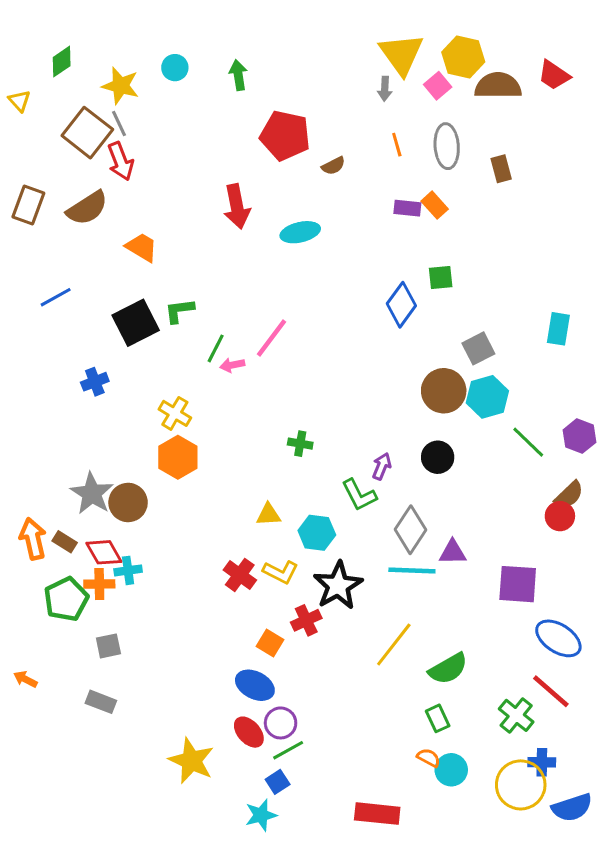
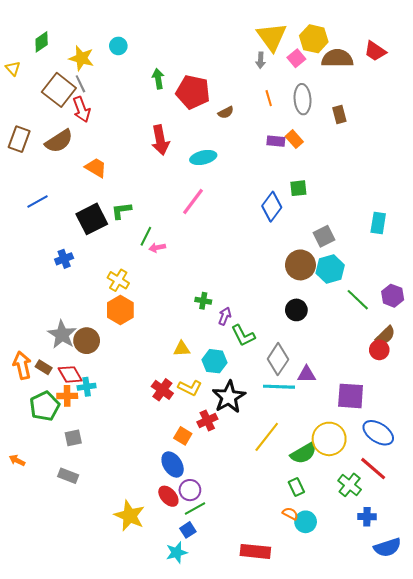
green arrow: (238, 75) -> (158, 79), moved
pink line: (272, 338) -> (193, 201), moved
purple arrow: (382, 466) -> (225, 316), moved
blue ellipse: (255, 685) -> (173, 464), turned 30
yellow circle: (521, 785) -> (329, 439), moved

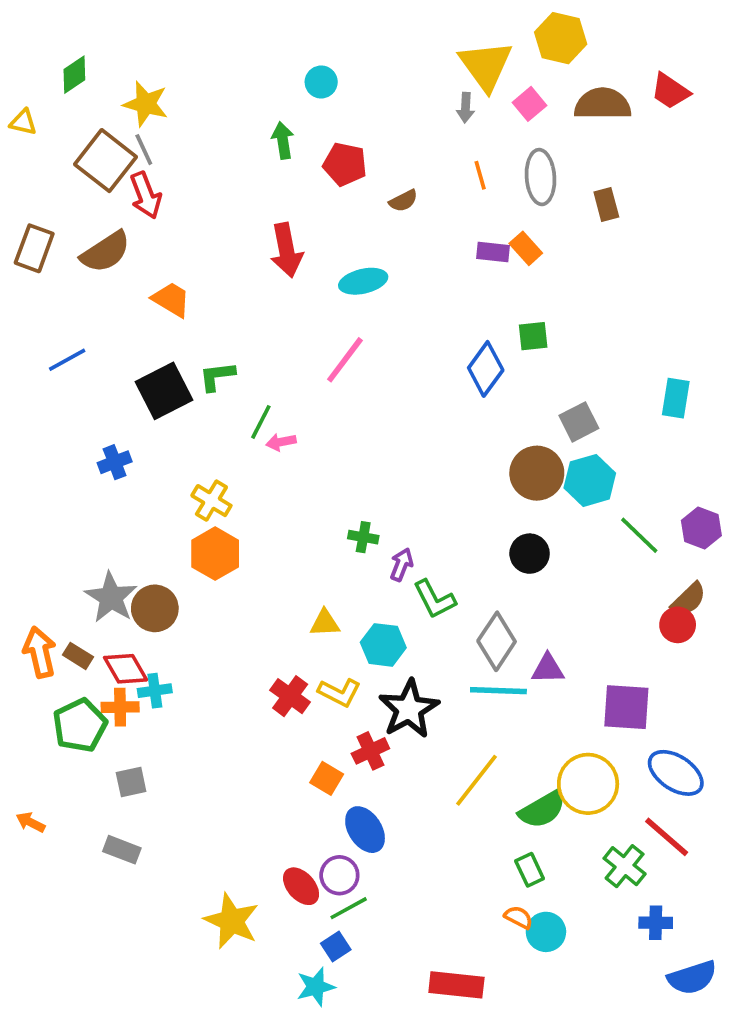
yellow hexagon: (314, 39) -> (561, 38), moved
cyan circle: (118, 46) -> (321, 82), moved
yellow triangle: (13, 68) -> (23, 122), turned -35
red pentagon: (193, 92) -> (345, 164), size x0.7
blue ellipse: (173, 464) -> (365, 830), moved

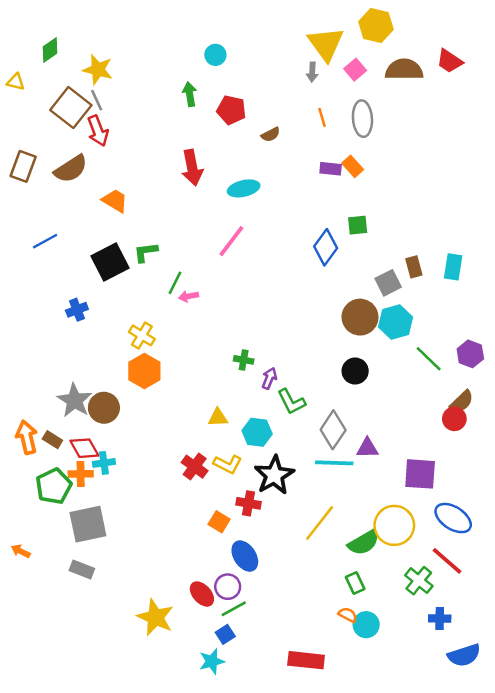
brown rectangle: (606, 204) -> (414, 267), moved
red cross: (370, 751) -> (249, 503), turned 35
gray square: (131, 782) -> (88, 524), size x1.8

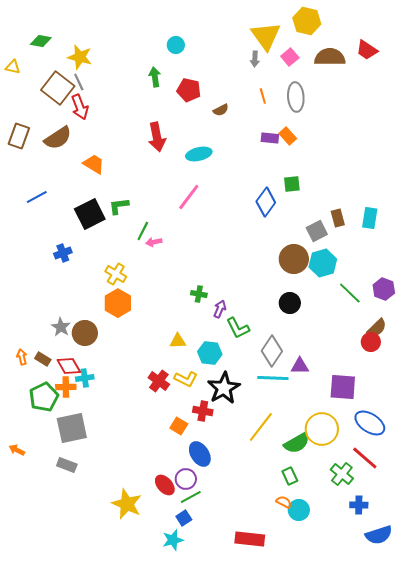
green diamond: (50, 50) -> (41, 41), turned 45
gray star: (75, 400) -> (61, 327), size x0.7
orange arrow: (27, 437) -> (22, 357), size x0.6

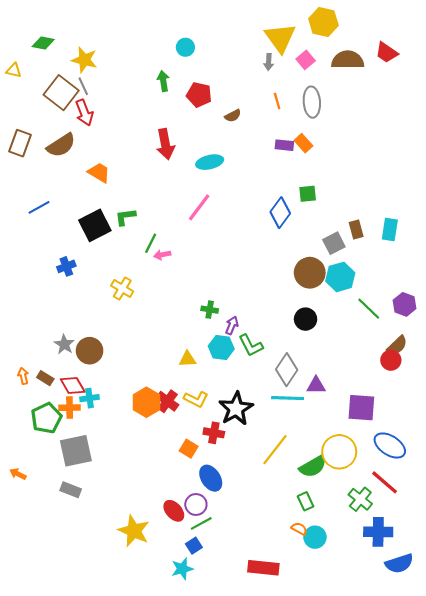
orange hexagon: (118, 303) -> (146, 402), moved
cyan hexagon: (210, 353) -> (221, 348), moved
blue cross: (359, 505) -> (378, 532), size x1.5

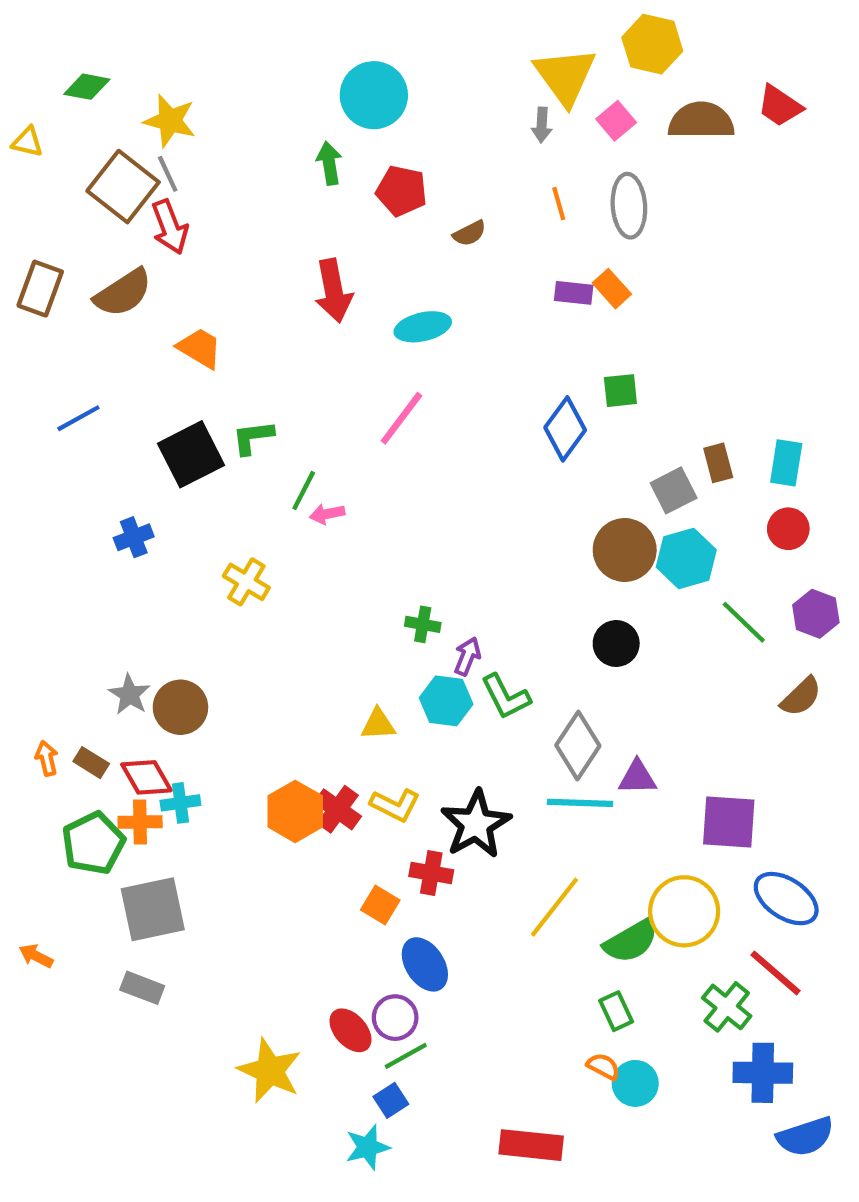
cyan circle: (185, 47) -> (374, 95), size x1.8
red circle: (391, 360) -> (788, 529), moved

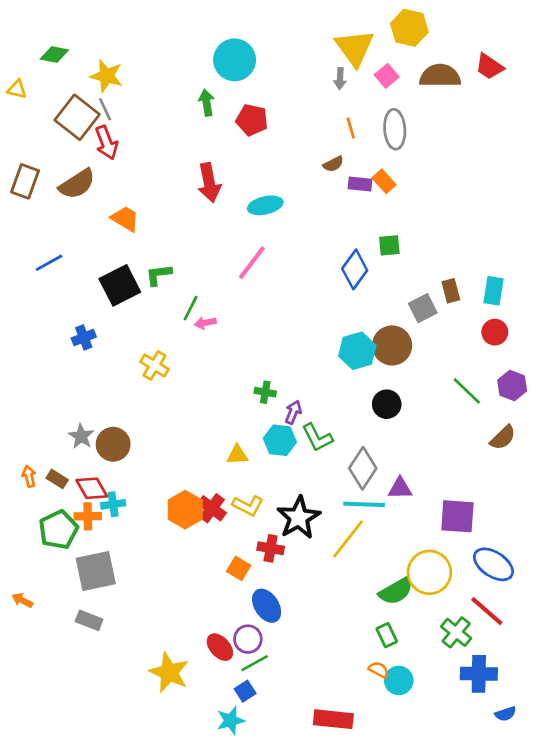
brown semicircle: (469, 233) -> (333, 164), moved
cyan hexagon: (686, 558) -> (357, 351), moved
yellow line: (555, 907) -> (348, 539), moved
blue semicircle: (805, 1137) -> (505, 714), size x0.6

